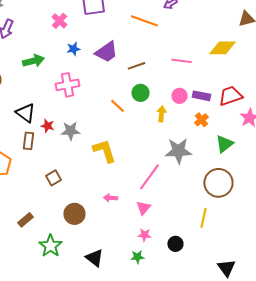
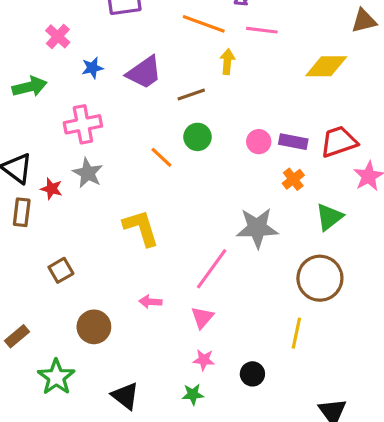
pink cross: (59, 21) -> (58, 36), moved
pink line: (181, 61) -> (262, 30), moved
yellow arrow: (161, 114) -> (227, 62), moved
gray star: (70, 131) -> (88, 173), moved, turned 30

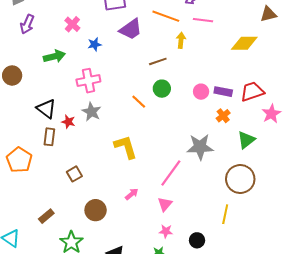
purple trapezoid: (144, 73) -> (131, 29), moved
pink arrow: (150, 302) -> (132, 194), turned 136

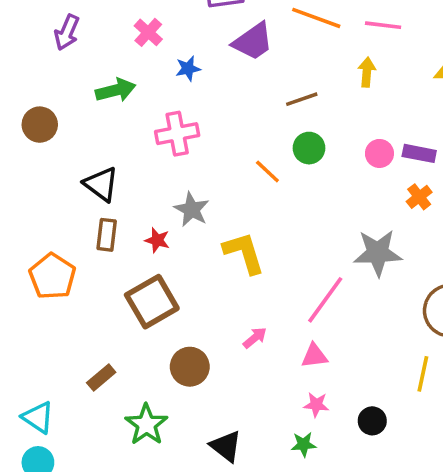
yellow arrow: (181, 40) -> (367, 72), moved
gray star: (91, 112) -> (192, 209), moved
red star: (68, 122) -> (157, 240), moved
brown square: (74, 174) -> (152, 302), size x1.8
pink triangle: (165, 204) -> (314, 356), turned 42

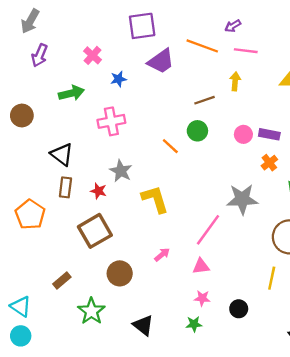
brown line: (302, 99) -> (205, 100), moved

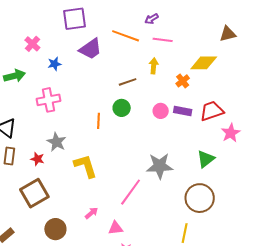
orange line: (170, 146) -> (99, 121), turned 49
orange cross: (269, 163) -> (183, 81), moved
pink triangle: (201, 266) -> (116, 228), moved

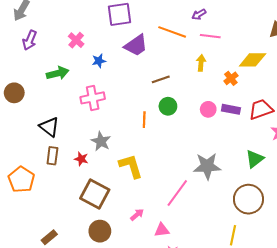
brown line: (128, 82) -> (161, 79), moved
brown square: (34, 193) -> (95, 194), moved, turned -32

